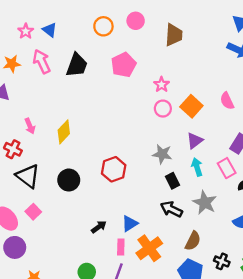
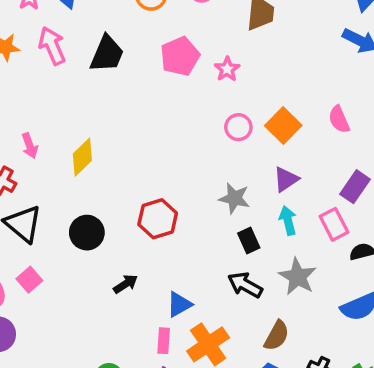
pink star: (162, 85) -> (227, 69), moved
black arrow: (99, 227) -> (126, 284), moved

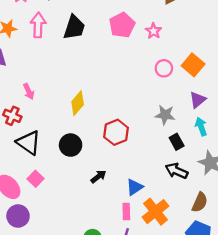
pink arrow: (52, 46) -> (38, 25), turned 30
yellow diamond: (82, 157) -> (78, 103), moved

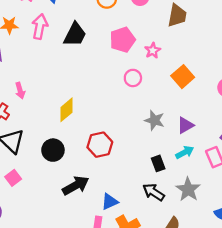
orange square: (193, 65) -> (183, 77), moved
pink circle: (164, 68) -> (133, 78), moved
gray star: (165, 115) -> (154, 120), moved
cyan arrow: (201, 127) -> (185, 152), turned 72
black arrow: (98, 177) -> (76, 186), size x1.6

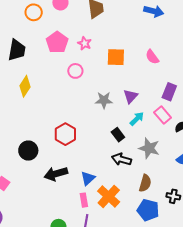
orange square: (183, 77) -> (116, 57), turned -30
yellow diamond: (66, 110) -> (25, 86), moved
black arrow: (76, 186) -> (56, 174), turned -150

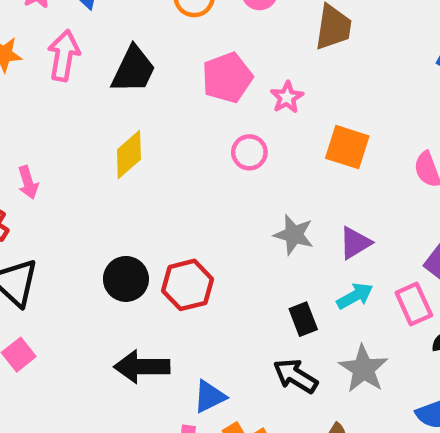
black circle: (28, 151) -> (126, 279), moved

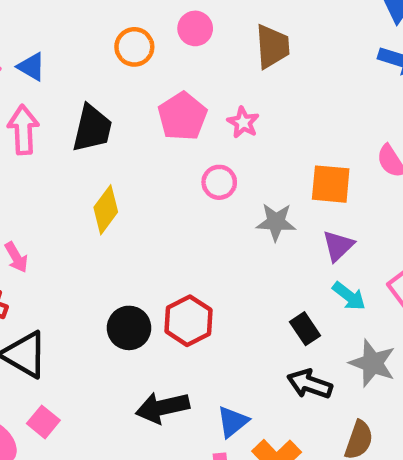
orange square: (347, 147) -> (331, 184), moved
gray star: (294, 235) -> (276, 222), moved
cyan arrow: (355, 296) -> (349, 296), turned 80

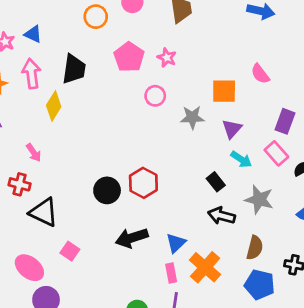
yellow diamond: (106, 210) -> (54, 106), moved
pink square: (43, 422) -> (70, 251), moved

